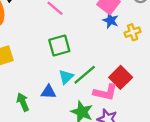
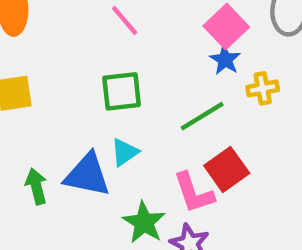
green line: (85, 75) -> (202, 116), moved
blue triangle: (48, 92) -> (87, 175), size x1.6
pink L-shape: (105, 92) -> (194, 193), turned 50

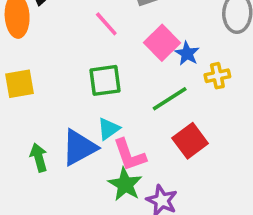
pink square: (226, 26) -> (162, 43), moved
blue triangle: (87, 175) -> (79, 147), turned -39
pink L-shape: (194, 193) -> (129, 155), moved

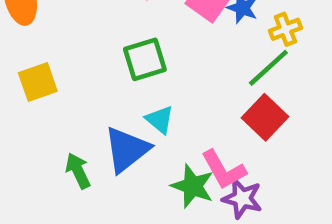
green line: (170, 99) -> (268, 68), moved
cyan triangle: (109, 129) -> (160, 120), turned -35
pink L-shape: (129, 155) -> (224, 170), moved

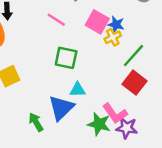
yellow cross: (285, 29) -> (113, 37), moved
green square: (145, 59) -> (66, 58), turned 35
cyan triangle: (160, 120) -> (77, 90), turned -35

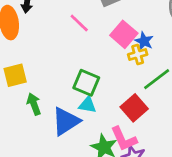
green square: (66, 58) -> (86, 83), moved
red square: (134, 83) -> (134, 108), moved
green arrow: (36, 122) -> (34, 104), moved

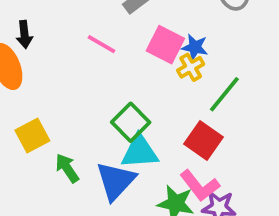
green square: (86, 83) -> (131, 122), turned 36
cyan triangle: (88, 105) -> (140, 152), size x1.5

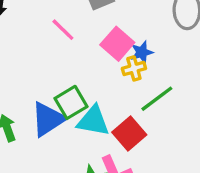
blue star: (195, 47) -> (142, 52), turned 30
cyan triangle: (140, 152) -> (93, 121), moved
blue triangle: (116, 181) -> (48, 119), moved

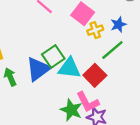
blue star: (142, 52) -> (118, 25), moved

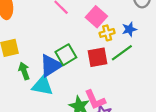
cyan triangle: (69, 68) -> (43, 86), moved
red square: (95, 75) -> (97, 57), moved, turned 30

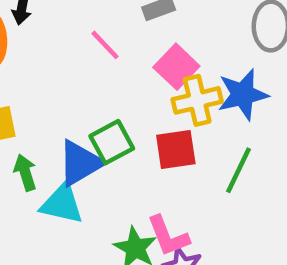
blue star: (129, 29) -> (243, 95), size x1.6
yellow cross: (107, 33) -> (197, 100), size x1.5
green line: (122, 53) -> (238, 170), moved, turned -30

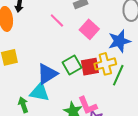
yellow cross: (197, 100) -> (105, 64), moved
green square: (112, 142) -> (72, 65), moved
green arrow: (25, 172) -> (23, 105), moved

